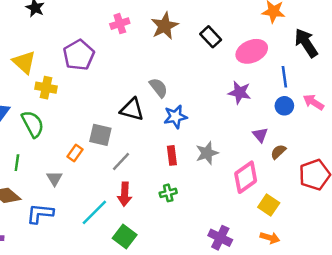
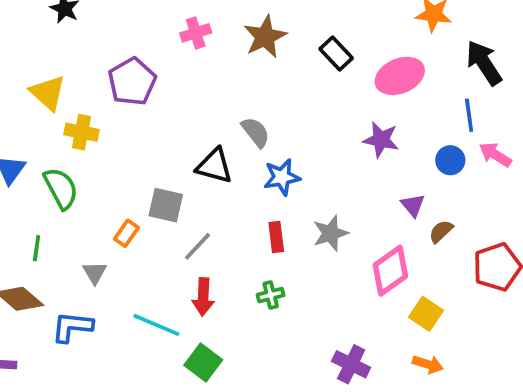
blue line: (284, 77) -> (469, 115), moved
cyan line: (94, 212) -> (156, 325), turned 68

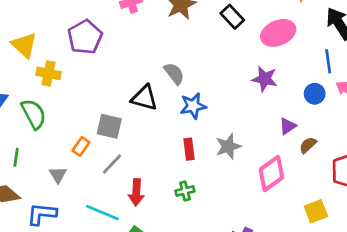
purple triangle: (413, 205) -> (288, 126), turned 36
gray line: (198, 246) -> (112, 164), moved
yellow square: (426, 314) -> (316, 211), moved, turned 35

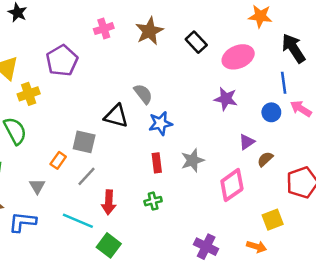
yellow cross: (48, 73) -> (29, 94), turned -30

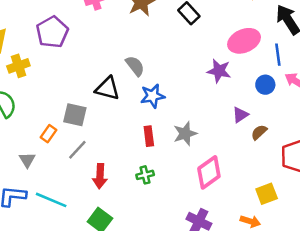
pink ellipse: (238, 57) -> (244, 41), moved
pink diamond: (232, 185) -> (209, 172), moved
cyan line: (78, 221) -> (51, 200), moved

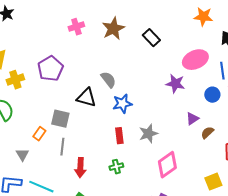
purple pentagon: (52, 32) -> (50, 69), moved
gray line: (77, 150) -> (62, 147), turned -36

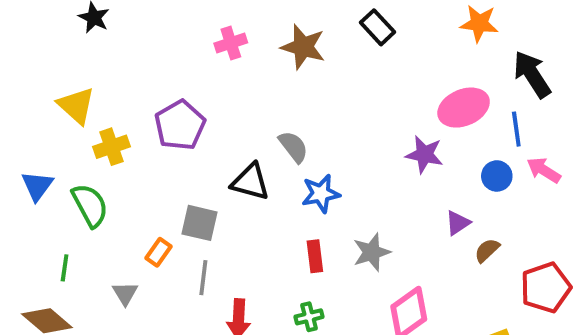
brown star: (113, 29) -> (303, 47), turned -30
black rectangle: (151, 38) -> (377, 27), moved

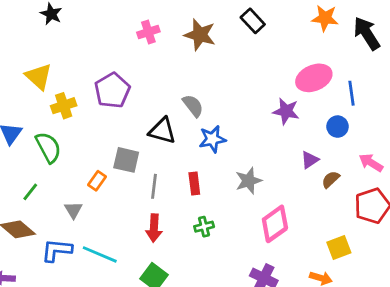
black arrow: (532, 74) -> (367, 33), moved
pink arrow: (544, 170) -> (371, 163), moved
red rectangle: (315, 256) -> (194, 184), moved
green line: (65, 268) -> (30, 192), turned 30
gray line: (203, 278) -> (154, 186), moved

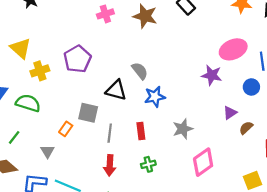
green semicircle: (48, 147) -> (28, 103), turned -45

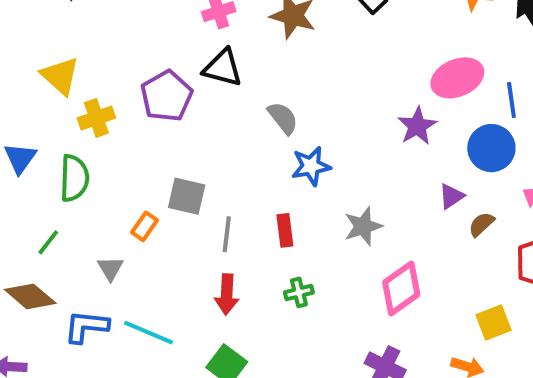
purple star: (212, 75) -> (417, 126), turned 30
blue circle: (251, 87) -> (491, 148), size x1.5
black triangle: (116, 90) -> (223, 68), moved
green semicircle: (28, 103) -> (74, 178), turned 75

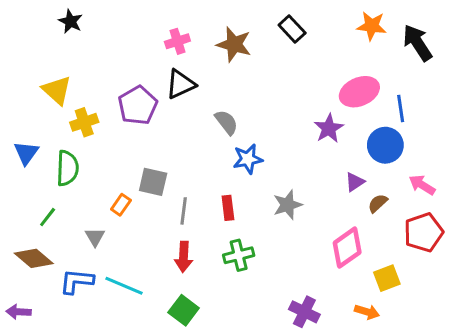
black triangle: (223, 68) -> (181, 84), turned -40
pink diamond: (401, 288) -> (347, 248), moved
green cross: (299, 292) -> (239, 255), size x1.4

